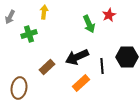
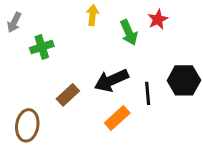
yellow arrow: (44, 12) -> (93, 15), moved

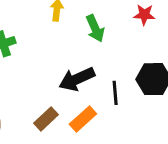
red star: (158, 19) -> (144, 15), moved, turned 30
brown rectangle: (68, 95) -> (46, 119), moved

